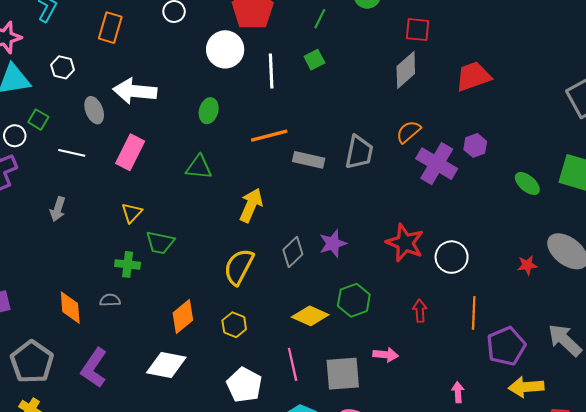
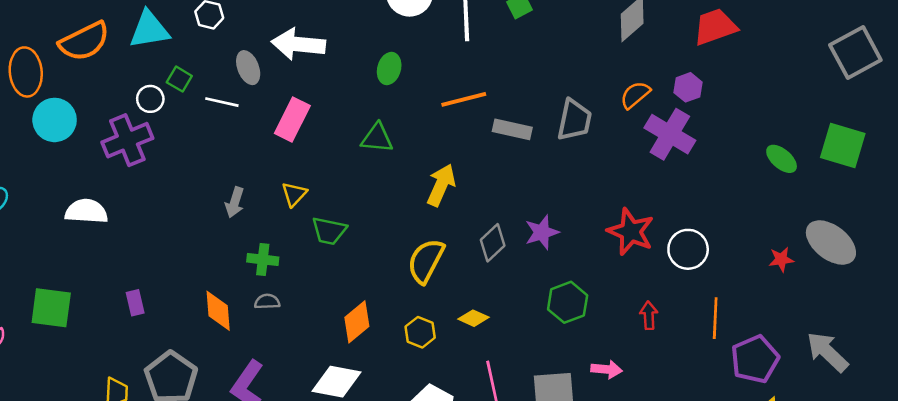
purple hexagon: (475, 145) -> (688, 87), moved
white line: (72, 153) -> (222, 102), moved
gray arrow: (58, 209) -> (235, 202), moved
green cross: (128, 264) -> (263, 259), moved
yellow diamond: (310, 316) -> (474, 318), moved, size x0.7

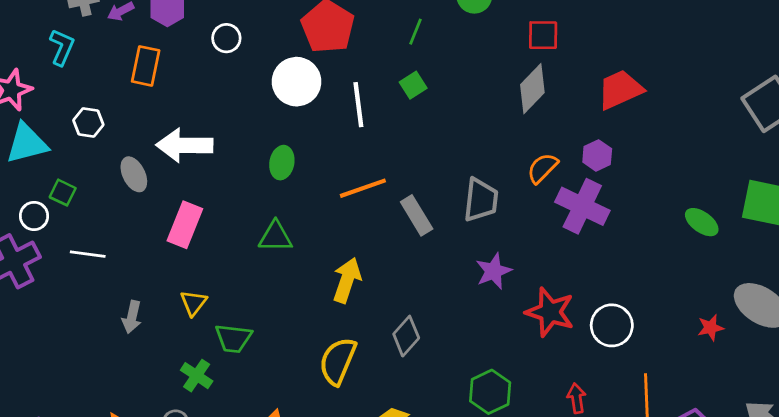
white line: (222, 102) -> (88, 254), moved
gray rectangle: (512, 129) -> (417, 215), turned 51
purple star: (542, 232) -> (494, 271), moved
green cross: (263, 259) -> (197, 376), moved, turned 32

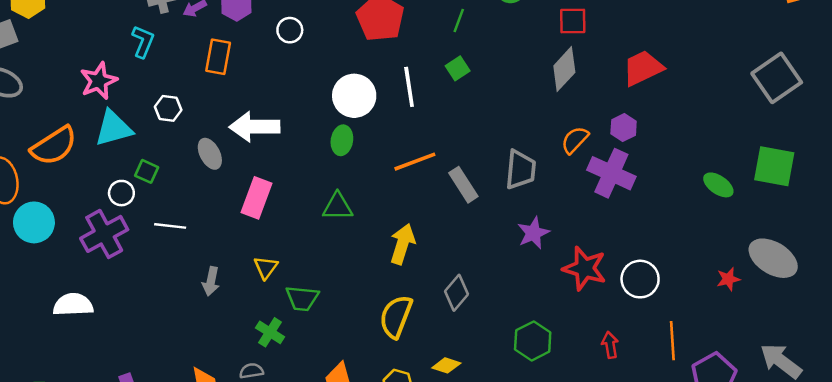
white circle: (297, 82) -> (354, 96), moved

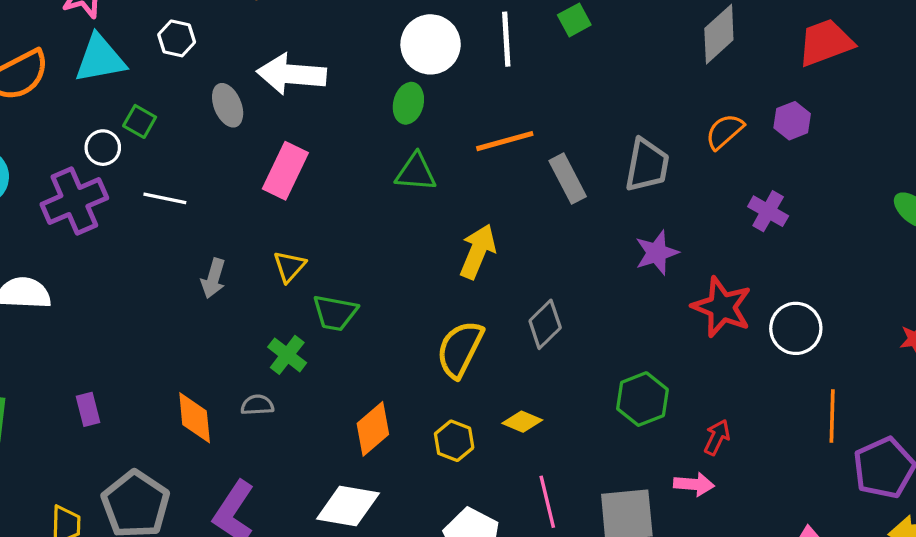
purple cross: (611, 173) -> (768, 211), moved, size x0.6
green triangle: (338, 207) -> (416, 172), moved
red arrow: (610, 345) -> (717, 437), moved, turned 30

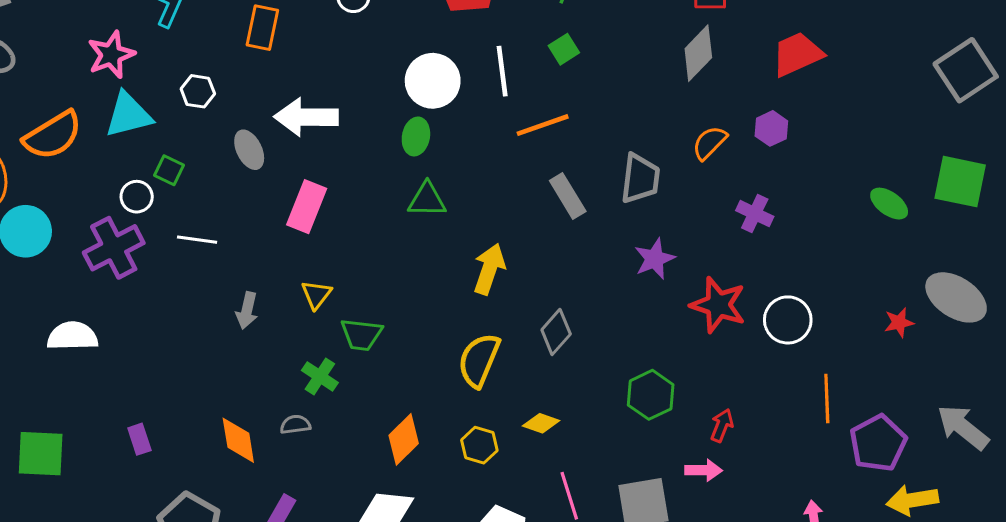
orange line: (505, 141) -> (543, 125), moved

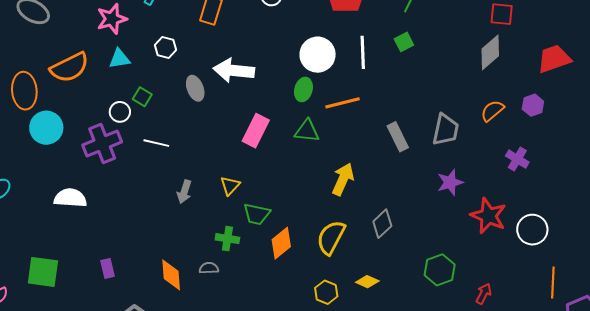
cyan triangle: (128, 115) -> (119, 59), size x0.7
orange line: (543, 125) -> (342, 103), moved
pink rectangle: (307, 207) -> (256, 131), moved
green cross: (320, 376) -> (227, 239), turned -30
orange diamond: (404, 439) -> (281, 243), moved

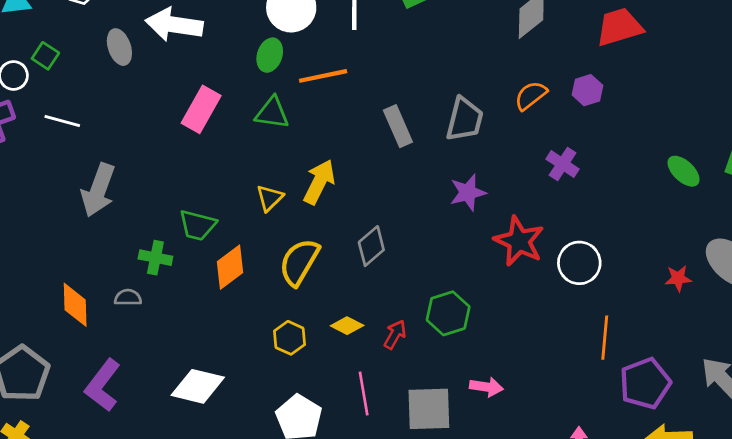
yellow triangle: (230, 186) -> (270, 198), moved
gray arrow: (184, 192) -> (98, 190), size x1.6
red arrow: (484, 294) -> (395, 335), moved

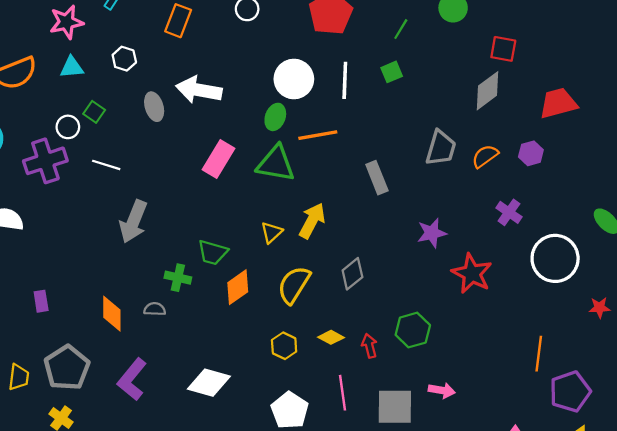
green triangle: (272, 113) -> (276, 164), size x1.4
gray trapezoid: (465, 119) -> (441, 148), moved
white circle: (579, 263) -> (555, 258), moved, size x1.4
red arrow: (395, 335) -> (369, 346), turned -45

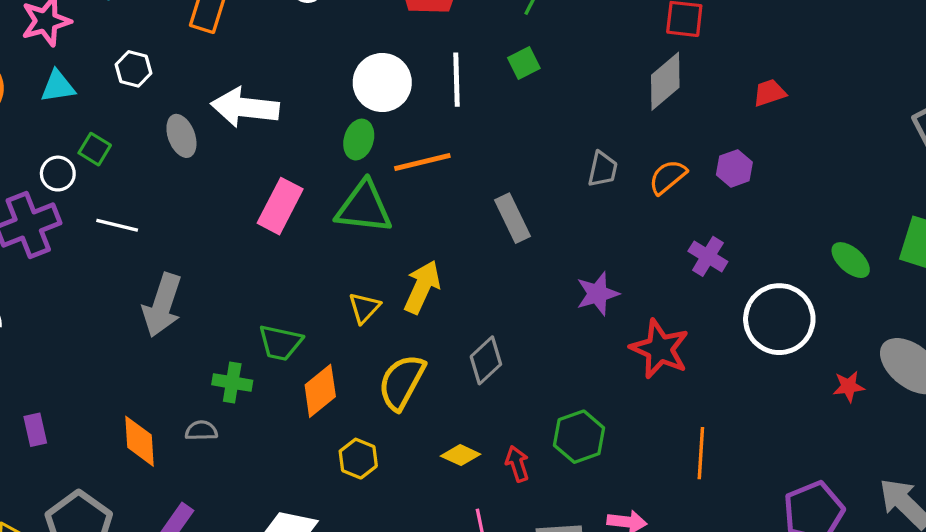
red trapezoid: (558, 103) -> (769, 93), size x0.6
gray trapezoid: (441, 148) -> (603, 169), size x0.7
yellow hexagon: (284, 346) -> (358, 459), moved
orange line: (539, 354) -> (701, 453), moved

